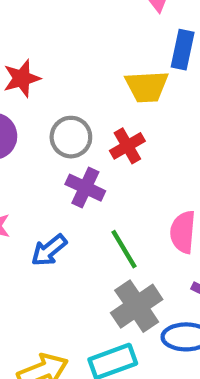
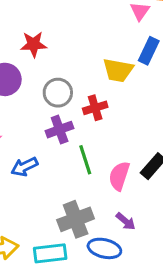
purple cross: (85, 188) -> (60, 130), turned 32
green line: (124, 249) -> (85, 160), moved

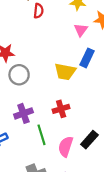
gray circle: (58, 93) -> (19, 75), moved
red cross: (95, 108) -> (61, 109), moved

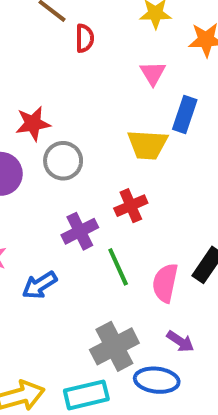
pink triangle: (81, 30) -> (153, 73), moved
red cross: (61, 109) -> (131, 206), moved

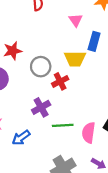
gray circle: (63, 161) -> (41, 67), moved
red cross: (131, 206) -> (60, 81), moved
green line: (118, 267) -> (63, 125), turned -66

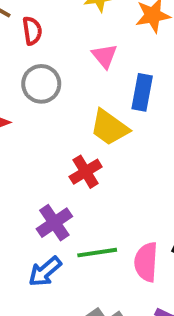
yellow trapezoid: (75, 59) -> (109, 127), turned 40
gray circle: (41, 67) -> (41, 84), moved
blue arrow: (21, 138) -> (45, 272), moved

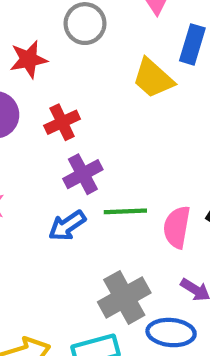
red cross: (86, 172) -> (62, 122), moved

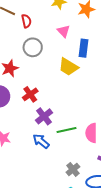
blue arrow: (67, 226) -> (41, 141), turned 84
gray cross: (124, 297) -> (73, 169), size x0.6

